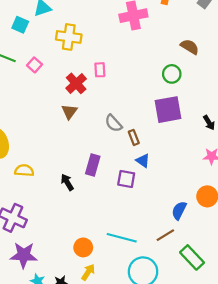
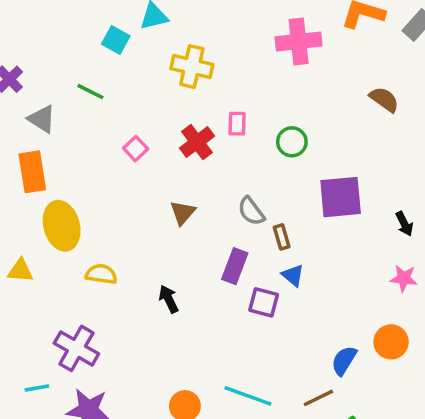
pink square: (34, 65) -> (136, 149), moved
green circle: (172, 74) -> (292, 142), moved
brown triangle: (69, 112) -> (183, 213), moved
purple rectangle: (93, 165) -> (235, 266), moved

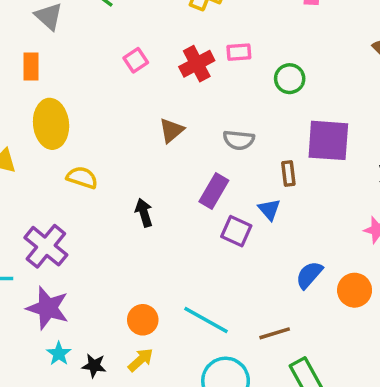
pink rectangle: (237, 124) -> (239, 52), turned 75
orange rectangle: (32, 172) -> (31, 66), size x0.7
gray semicircle: (251, 211) -> (239, 140), turned -56
brown rectangle: (282, 237) -> (288, 173), moved
blue semicircle: (344, 360) -> (309, 275), moved

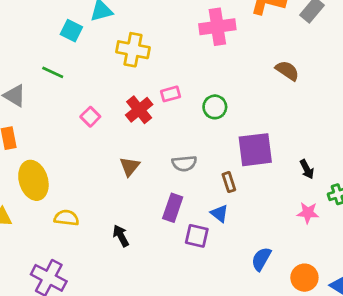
orange circle: (355, 290) -> (304, 278), moved

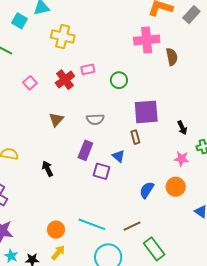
pink cross: (217, 27) -> (147, 40), moved
brown semicircle: (287, 71) -> (172, 57), turned 42
brown rectangle: (229, 182) -> (135, 137), moved
orange circle: (304, 278) -> (176, 187), moved

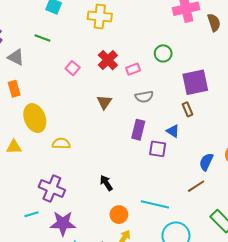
pink rectangle: (88, 69) -> (133, 69), moved
black arrow: (48, 169) -> (106, 183), moved
brown line: (132, 226) -> (196, 186), moved

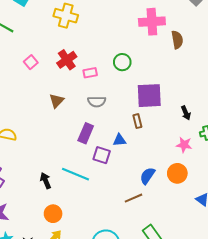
blue triangle: (173, 131) -> (119, 140), turned -48
cyan line: (155, 204) -> (76, 174), moved

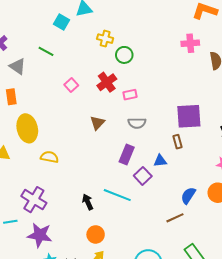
yellow cross: (66, 16) -> (105, 39), size x0.7
pink cross: (152, 22) -> (190, 43), size x0.7
green circle: (122, 62) -> (124, 55), moved
purple square: (102, 155) -> (143, 176), turned 30

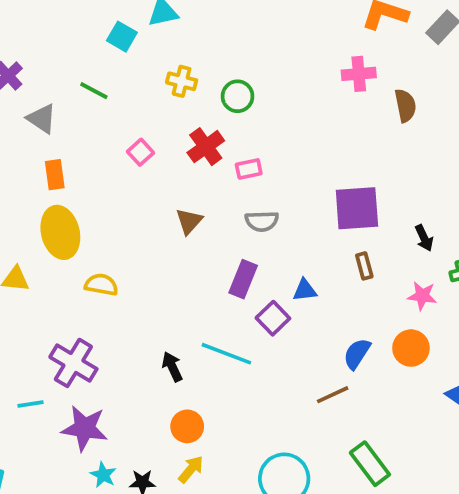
yellow cross: (105, 39) -> (182, 81), moved
orange rectangle: (11, 97) -> (55, 175), moved
brown rectangle: (177, 142) -> (364, 266), moved

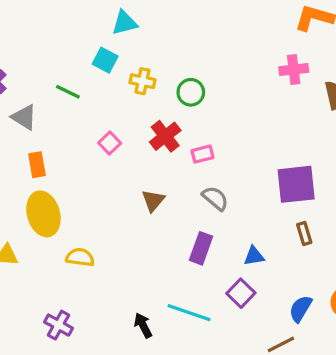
cyan square: (122, 37) -> (105, 60), moved
gray semicircle: (262, 221) -> (215, 198), turned -136
purple square: (273, 318) -> (241, 293), moved
purple cross: (73, 363) -> (59, 325), size x0.7

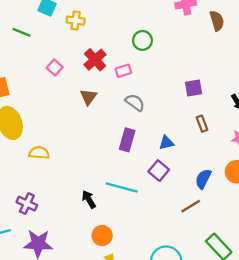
green circle: (191, 92) -> (142, 40), moved
purple square: (296, 184) -> (193, 88), size x0.6
brown triangle: (153, 200) -> (88, 97), moved

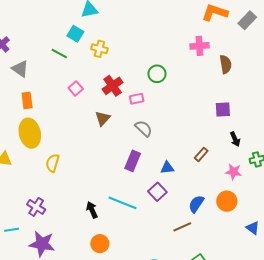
green line: (21, 32) -> (59, 53), moved
purple square: (193, 88) -> (223, 109), moved
brown rectangle: (202, 124) -> (201, 154), turned 56
yellow semicircle: (39, 153) -> (53, 163), turned -84

